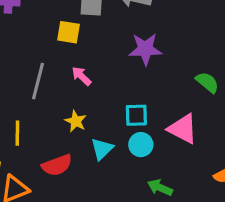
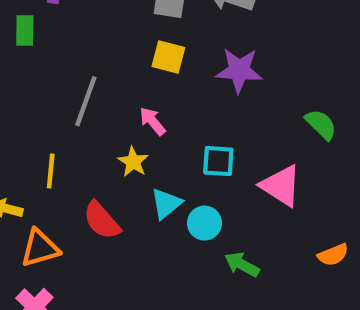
yellow square: (68, 32) -> (168, 57), moved
pink arrow: (81, 76) -> (153, 121), moved
cyan circle: (141, 145) -> (204, 223), moved
red semicircle: (57, 165) -> (102, 220), turned 64

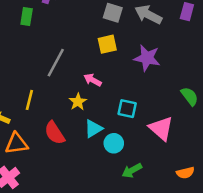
yellow square: (168, 57) -> (107, 44), turned -36
pink arrow: (153, 121) -> (93, 80), turned -30
green arrow: (242, 265) -> (132, 170), turned -66

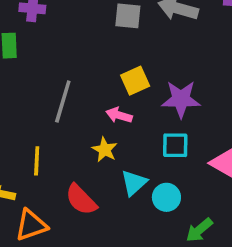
yellow square: (107, 44) -> (135, 81), moved
purple star: (147, 58) -> (181, 99), moved

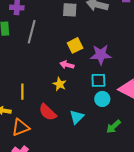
gray line: (63, 101) -> (32, 32), moved
cyan triangle: (134, 183) -> (77, 117), moved
cyan circle: (166, 197) -> (102, 99), moved

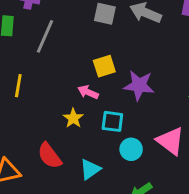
cyan square: (98, 80) -> (112, 121), moved
yellow line: (22, 92) -> (18, 86), moved

